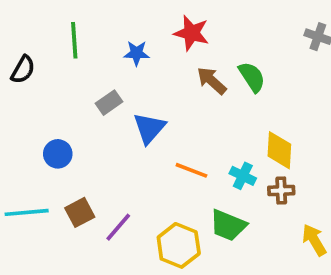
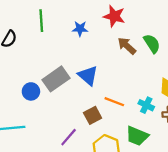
gray rectangle: (109, 103) -> (56, 79), moved, size x1.6
blue triangle: (149, 128) -> (88, 75), turned -30
brown square: (80, 212) -> (93, 115), moved

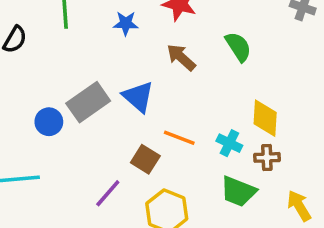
brown arrow: (127, 46) -> (181, 57), moved
brown square: (93, 115) -> (145, 159), turned -30
green trapezoid: (137, 136) -> (238, 191), moved

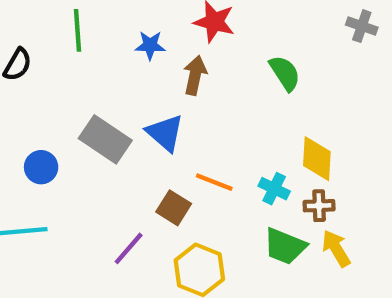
brown arrow: (181, 57) -> (195, 75), moved, turned 60
gray rectangle: (88, 102) -> (105, 139), turned 69
blue circle: (49, 122) -> (41, 167), moved
yellow arrow: (299, 206) -> (336, 248), moved

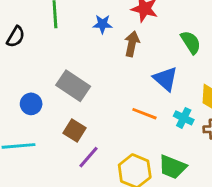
blue triangle: (165, 133) -> (165, 79), moved
brown square: (174, 208) -> (74, 131), moved
green trapezoid: (285, 246) -> (172, 167), moved

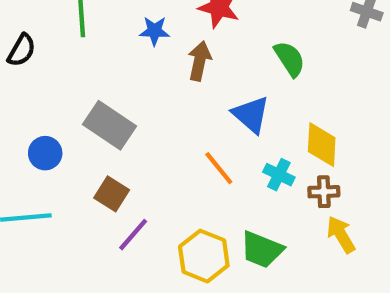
orange line: (144, 114) -> (219, 168), turned 30

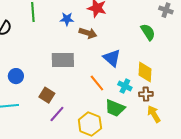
green semicircle: (290, 59) -> (148, 32), moved
brown arrow: (200, 61) -> (88, 33), turned 96
gray rectangle: (109, 125) -> (63, 60), moved, turned -35
green trapezoid: (262, 250) -> (115, 108), moved

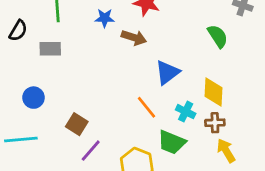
blue triangle: (112, 58) -> (167, 72), turned 42
gray rectangle: (63, 60) -> (50, 49), moved, size x0.7

